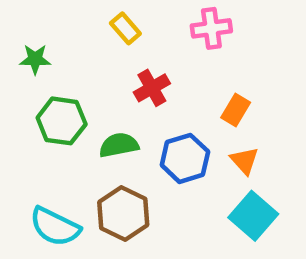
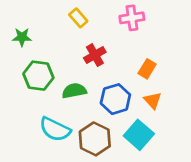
brown hexagon: (123, 213) -> (95, 139), moved
cyan square: (253, 216) -> (139, 135), moved
cyan semicircle: (55, 227) -> (55, 129), moved

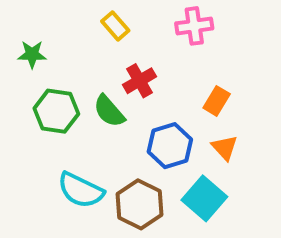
green semicircle: (74, 91) -> (109, 111), moved, turned -120

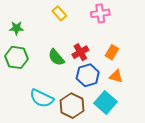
red cross: (139, 81) -> (80, 52), moved
green hexagon: (56, 111) -> (16, 57), moved
orange triangle: (225, 148) -> (116, 76), turned -32

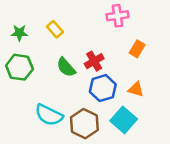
yellow rectangle: (59, 13) -> (55, 29), moved
orange rectangle: (112, 52) -> (137, 49), moved

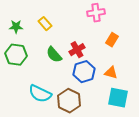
cyan square: (124, 120) -> (118, 98), moved, turned -30

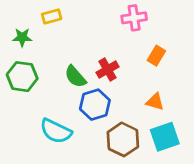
yellow rectangle: (45, 24) -> (52, 16), moved, turned -64
blue hexagon: (84, 72) -> (95, 105), moved
cyan square: (118, 98) -> (165, 137), turned -30
brown hexagon: (69, 101) -> (123, 139), moved

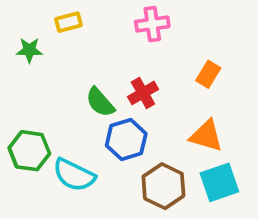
pink cross: (134, 18) -> (152, 24), moved
green hexagon: (22, 77) -> (29, 151), moved
orange triangle: (155, 102) -> (206, 136), size x1.4

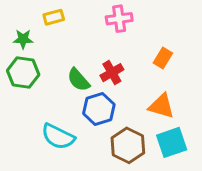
green hexagon: (29, 151) -> (23, 73), moved

